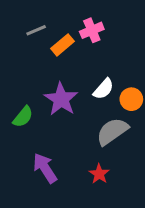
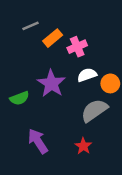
pink cross: (92, 30) -> (77, 47), moved
white semicircle: (104, 89) -> (87, 75), turned -150
green semicircle: (23, 117) -> (19, 98), turned 30

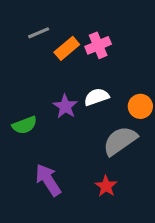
pink cross: (77, 47) -> (98, 45), moved
white semicircle: (87, 75) -> (97, 97), moved
purple star: (51, 83) -> (65, 106), size x0.7

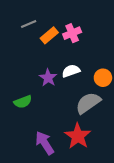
green semicircle: (25, 125) -> (23, 102), moved
purple arrow: (48, 180) -> (45, 143), moved
red star: (106, 186) -> (78, 136), size x1.6

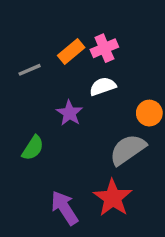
gray line: (29, 24) -> (30, 70), moved
white semicircle: (71, 71) -> (103, 86), moved
green semicircle: (23, 102) -> (33, 148), turned -36

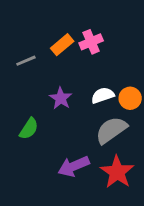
white semicircle: (103, 86) -> (103, 95), moved
red star: (113, 198) -> (117, 172), moved
purple arrow: (64, 208) -> (74, 166), moved, turned -80

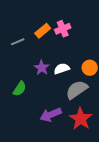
white semicircle: (103, 95) -> (62, 69), moved

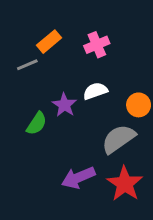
orange rectangle: (43, 31) -> (49, 42), moved
white semicircle: (62, 69) -> (95, 91), moved
green semicircle: (20, 89) -> (37, 123), moved

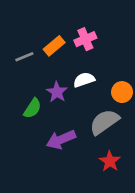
orange rectangle: (49, 42) -> (54, 46), moved
purple arrow: (78, 178) -> (61, 140), moved
red star: (125, 184) -> (110, 161), size x0.7

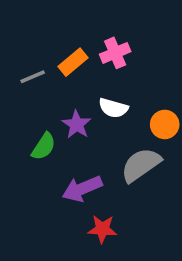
white semicircle: (84, 80) -> (113, 108), turned -145
red star: (110, 161) -> (102, 229), moved, turned -30

